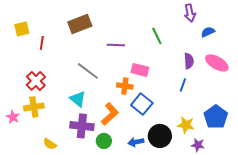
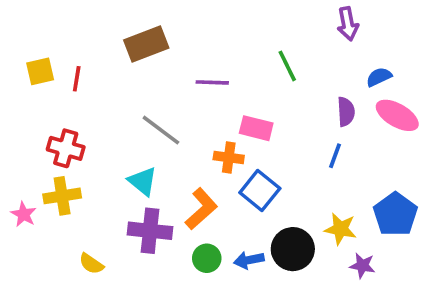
yellow square: (22, 29) -> (40, 71), moved
blue semicircle: (208, 32) -> (379, 77), moved
red cross: (36, 81) -> (66, 148), turned -30
green circle: (104, 141) -> (207, 258), moved

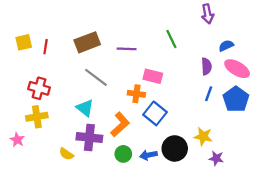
brown rectangle: (146, 44) -> (87, 42), moved
blue line: (335, 156) -> (209, 94), moved
pink star: (24, 214) -> (17, 140), moved
blue pentagon: (395, 214) -> (236, 99), moved
yellow semicircle: (91, 264) -> (66, 154), moved

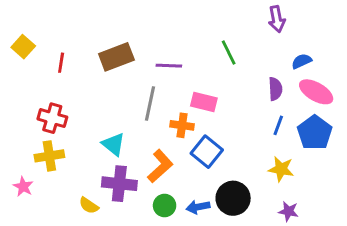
yellow square: (24, 42) -> (23, 47), moved, turned -35
gray line: (96, 77) -> (150, 103), moved, turned 65
yellow star: (203, 136) -> (281, 169), moved

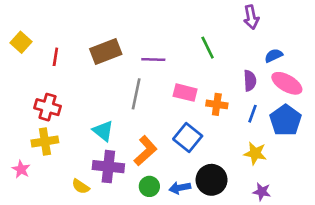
orange cross: (182, 125) -> (217, 104), moved

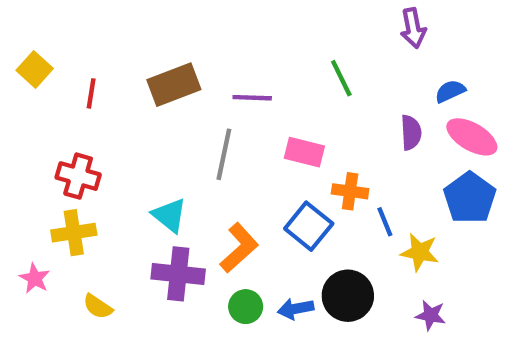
orange cross: (217, 104) -> (350, 191), moved
blue line: (253, 114) -> (385, 222), moved, turned -42
yellow semicircle: (81, 186) -> (98, 307), moved

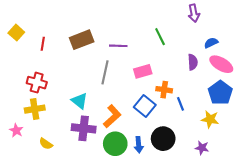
pink rectangle: (304, 152) -> (143, 71), turned -30
yellow star: (420, 252) -> (210, 119), moved
green circle: (246, 307) -> (115, 144), size x1.5
blue arrow: (296, 309) -> (139, 145), turned -84

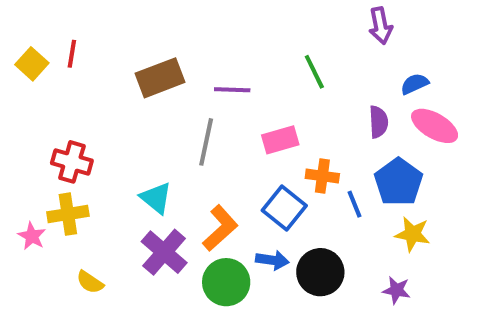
red line: (43, 44) -> (72, 54), moved
blue pentagon: (220, 93) -> (398, 182), moved
purple cross: (84, 128) -> (164, 252), turned 35
pink star: (16, 130) -> (32, 236), moved
blue arrow: (139, 145) -> (272, 260), moved, turned -77

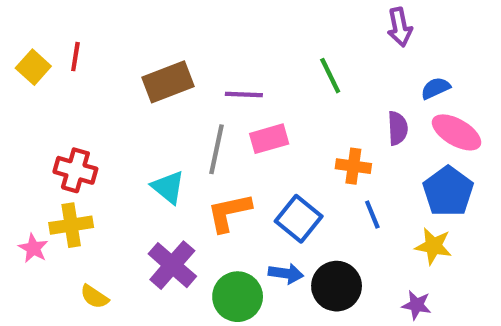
pink rectangle: (280, 140) -> (269, 139), moved
orange cross: (322, 176) -> (353, 166), moved
blue pentagon: (398, 182) -> (448, 191), moved
cyan triangle: (156, 198) -> (168, 187), moved
orange L-shape: (220, 228) -> (229, 212), moved, turned -150

